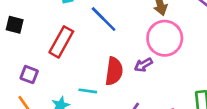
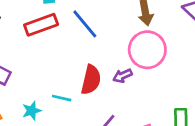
red rectangle: (61, 42) -> (41, 25), moved, turned 36

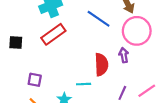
blue line: (85, 24) -> (99, 19), moved
purple arrow: (123, 76) -> (124, 55), turned 120

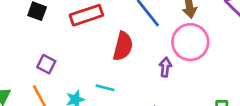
red semicircle: (101, 65) -> (123, 46), moved

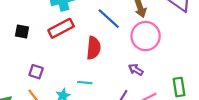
purple arrow: (165, 67) -> (136, 70), moved, turned -56

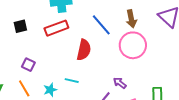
black square: (22, 32) -> (20, 26), turned -32
purple arrow: (136, 70) -> (120, 83), moved

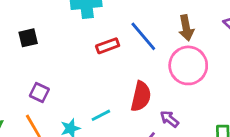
red rectangle: (56, 28) -> (108, 46), moved, size x0.7
red semicircle: (84, 50) -> (141, 96), moved
cyan line: (72, 81) -> (101, 115), turned -40

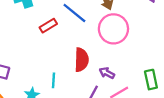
cyan line: (101, 115) -> (53, 80), turned -48

